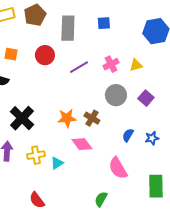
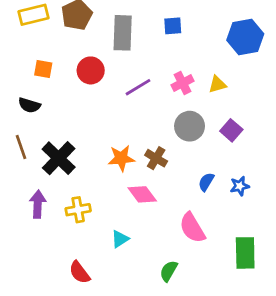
cyan triangle: (57, 163) -> (120, 239), moved

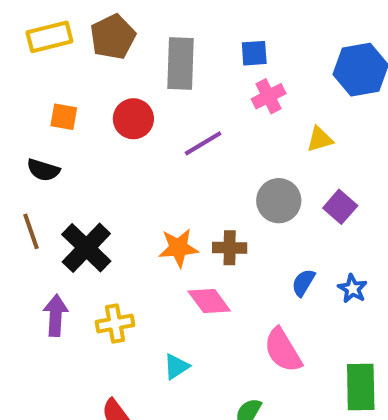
pink cross: (183, 83) -> (269, 96), moved
brown cross: (156, 158) -> (230, 248), turned -30
blue star: (240, 186) -> (352, 289), turned -30

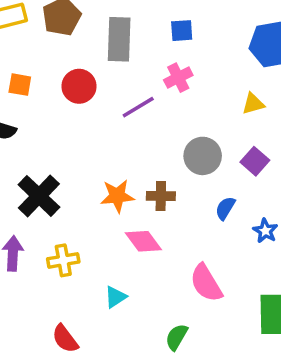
pink cross: (269, 96) -> (178, 78), moved
yellow triangle: (320, 139) -> (253, 104), moved
blue semicircle: (303, 283) -> (225, 208), moved

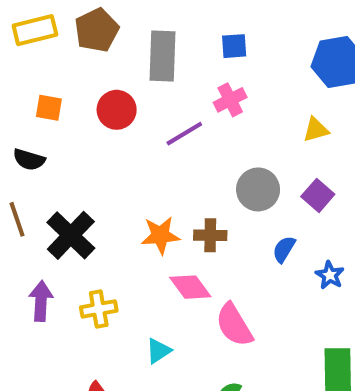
pink semicircle: (206, 283) -> (234, 325), moved

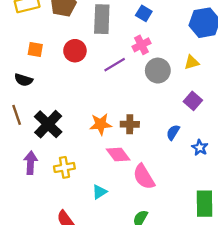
blue square: (234, 46) -> (144, 13), turned 35
gray circle: (258, 189) -> (158, 71), moved

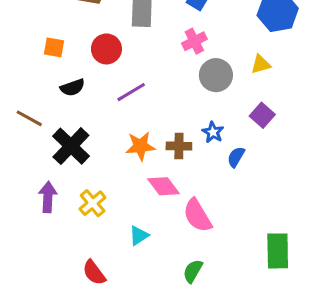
purple line: (115, 65) -> (131, 92), moved
black semicircle: (24, 80) -> (72, 87), moved, turned -36
brown line: (17, 115) -> (29, 118), moved, turned -42
blue star: (200, 148) -> (213, 132), moved
yellow cross: (64, 167) -> (93, 203), turned -30

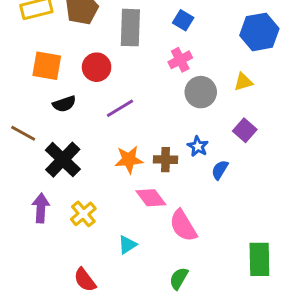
orange square: (54, 47) -> (47, 66), size x1.5

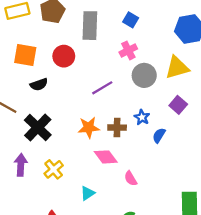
yellow triangle: (243, 82) -> (177, 67), size x1.6
purple line: (120, 108) -> (102, 88), moved
pink semicircle: (183, 226) -> (131, 178), size x0.6

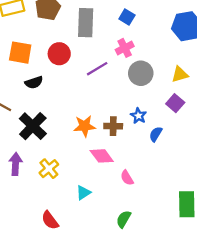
yellow triangle: (177, 67) -> (180, 74), moved, size x0.7
purple line: (102, 88) -> (97, 69), moved

